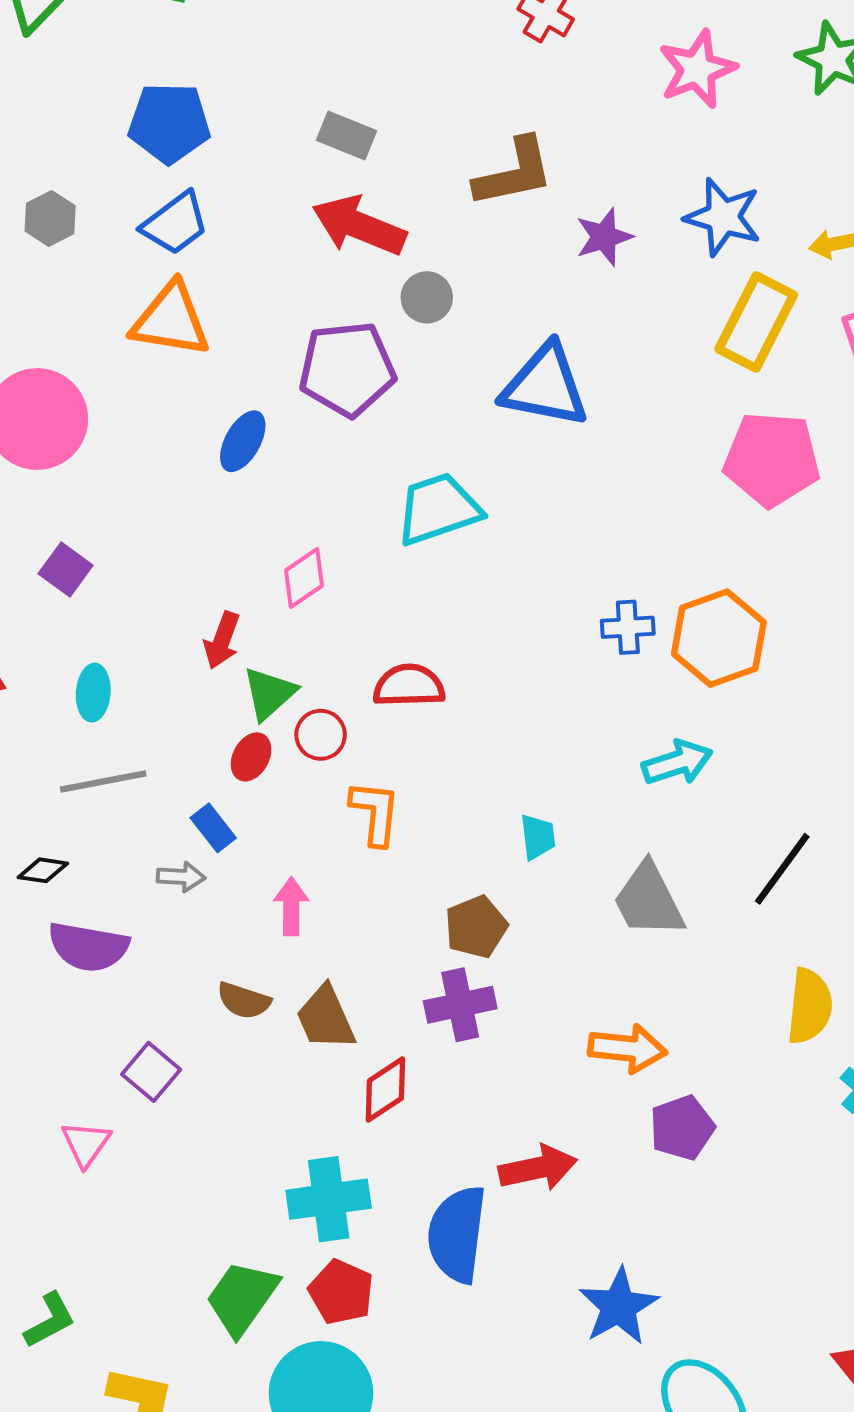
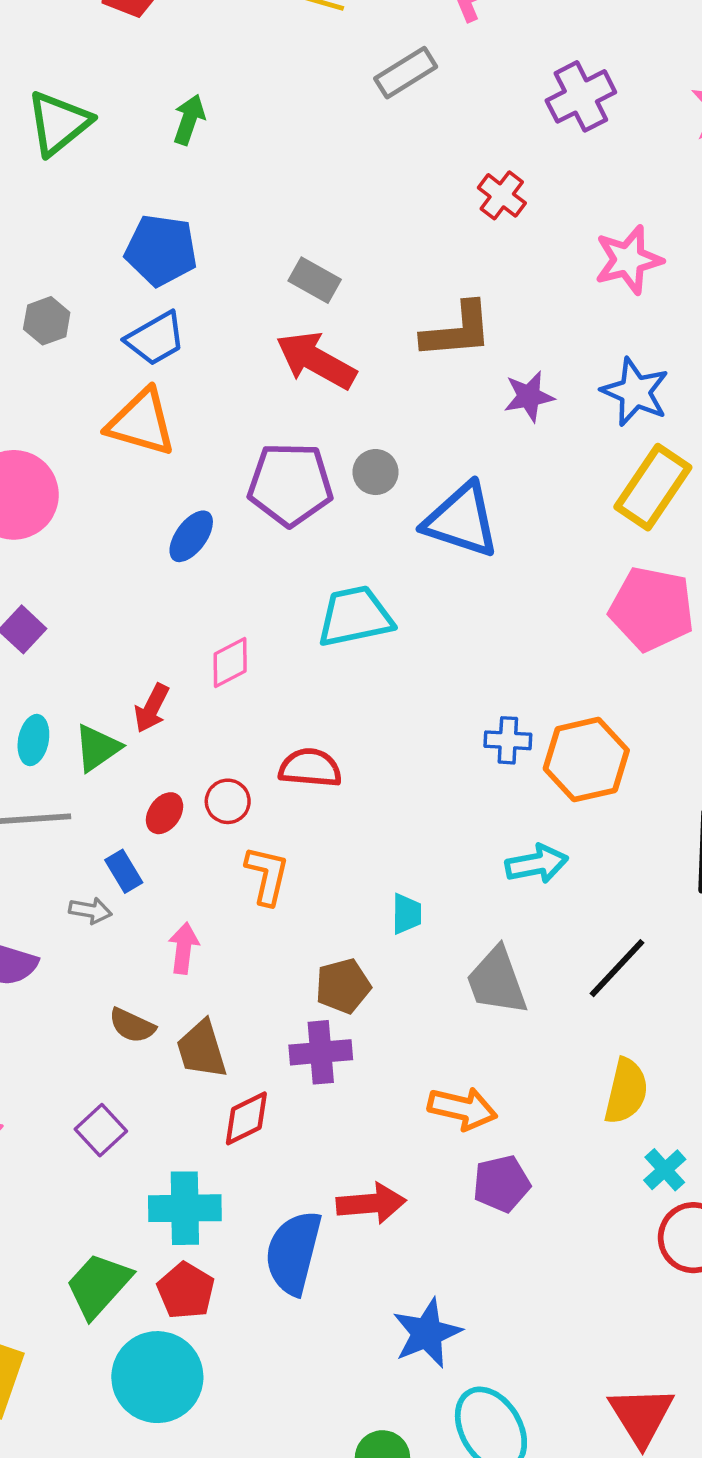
gray circle: (427, 297) -> (375, 472), moved
green triangle: (269, 693) -> (97, 748), moved
purple square: (151, 1072) -> (101, 1130), moved

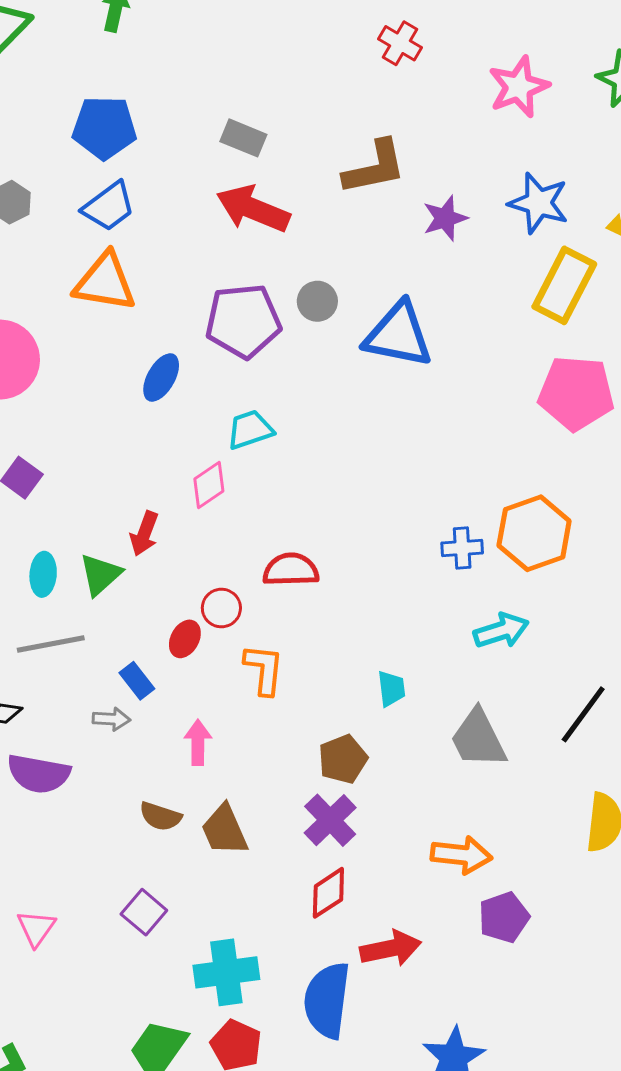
cyan trapezoid: (355, 616) -> (250, 430), moved, size x0.7
blue cross: (508, 740) -> (462, 548), moved
red ellipse: (165, 813) -> (185, 639), moved
purple cross: (321, 1052) -> (330, 820), turned -32
red diamond: (246, 1118) -> (328, 893), moved

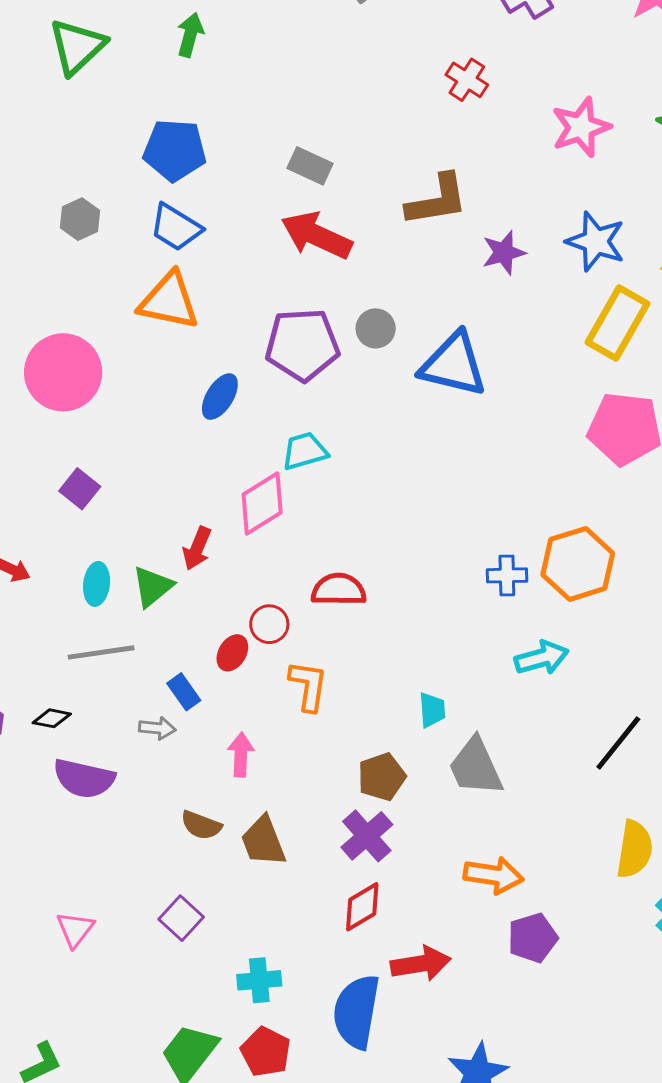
blue trapezoid: (109, 206) -> (176, 227), turned 66
pink diamond: (209, 485) -> (262, 503), size x1.4
gray trapezoid: (478, 739) -> (476, 767), moved
cyan cross: (226, 972) -> (259, 980), size x0.7

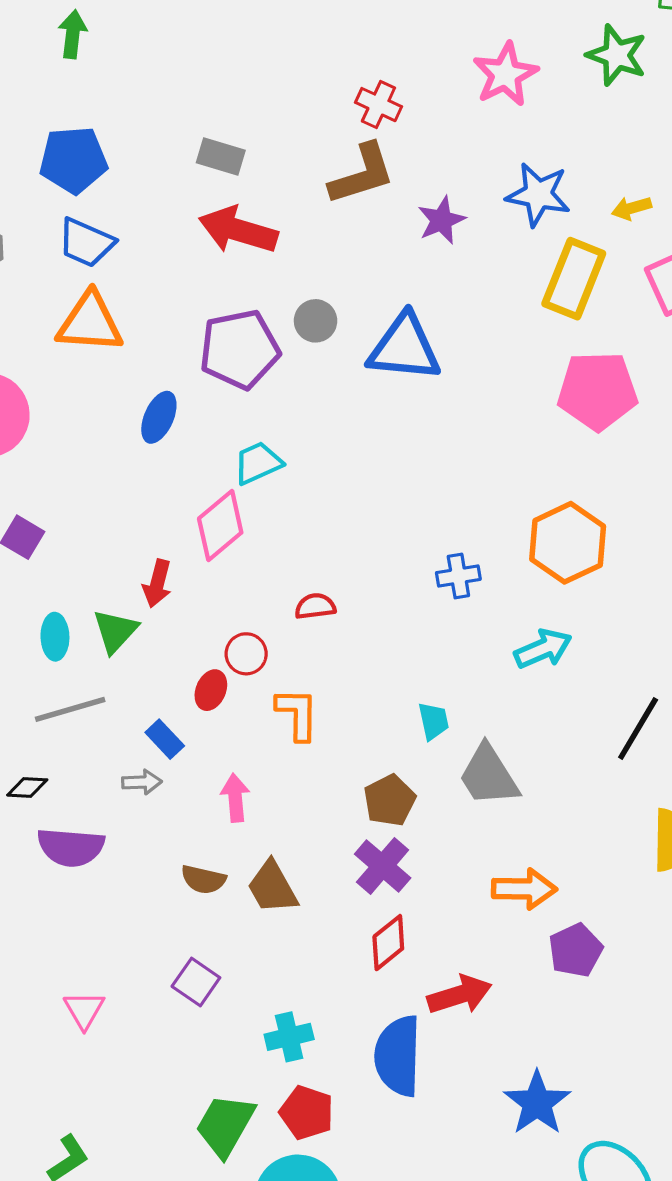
red cross: (467, 80) -> (378, 105), moved
blue cross: (507, 575) -> (458, 576), moved
red semicircle: (339, 590) -> (315, 606), size x0.7

